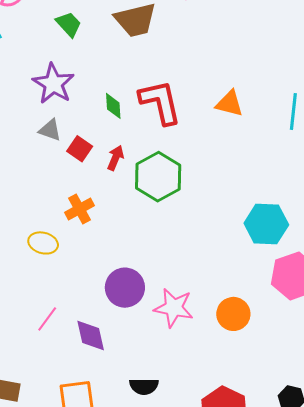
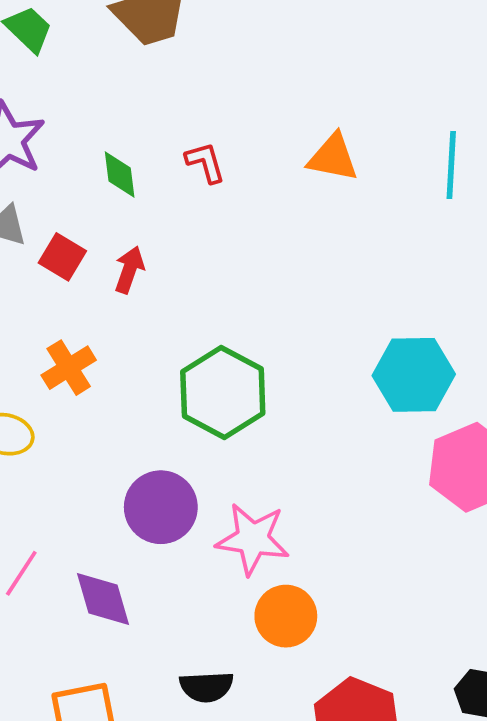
red L-shape: (160, 102) -> (205, 162), size x0.5
green hexagon: (158, 177) -> (223, 392), moved
orange circle: (233, 314) -> (286, 616), moved

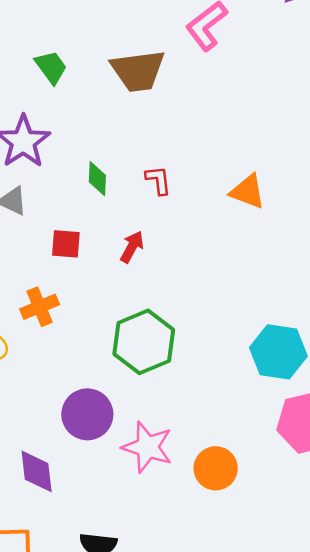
red square: (62, 257) -> (66, 244), moved, turned -36
red arrow: (129, 270) -> (132, 247), moved
orange circle: (286, 616) -> (216, 468), moved

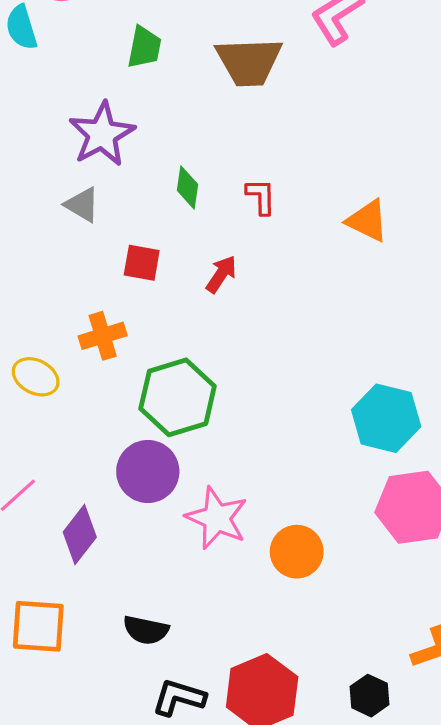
green trapezoid: (51, 67) -> (144, 47), turned 42
green hexagon: (144, 342) -> (178, 397), moved
purple diamond: (37, 471) -> (80, 535), turned 39

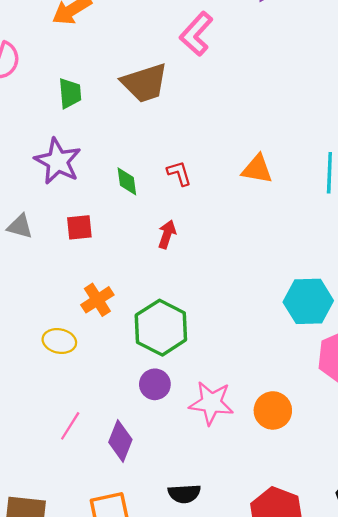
gray triangle: (82, 205) -> (20, 226), moved
red square: (142, 263) -> (79, 227), moved
purple circle: (148, 471) -> (155, 384), size x0.7

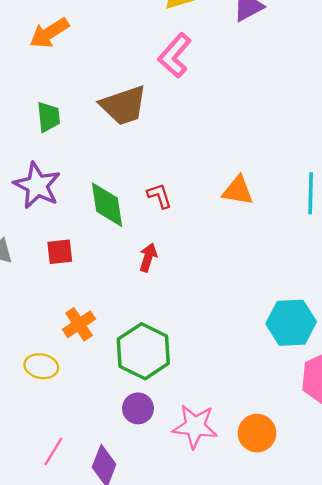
green diamond: (127, 181) -> (107, 205), size x1.6

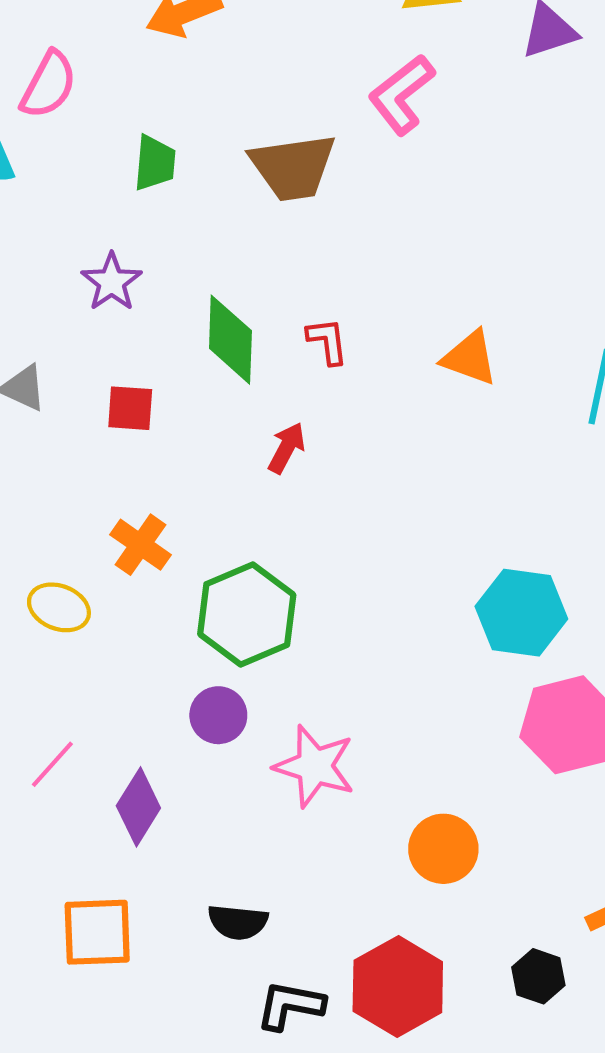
purple star: (37, 185) -> (112, 282), size x0.7
orange cross: (79, 324) -> (140, 545), turned -32
orange circle: (257, 433) -> (443, 849), moved

